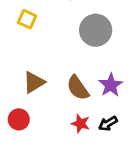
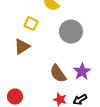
yellow square: (27, 19) -> (31, 24), moved
brown triangle: (34, 82) -> (22, 47), moved

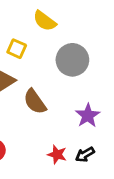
brown semicircle: (58, 74) -> (35, 102), moved

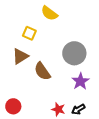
gray circle: (72, 60) -> (74, 53), moved

